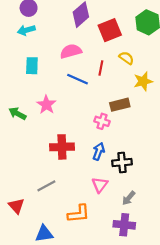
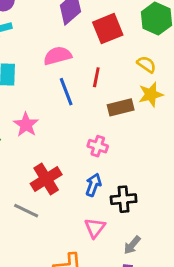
yellow semicircle: (126, 58) -> (146, 64), moved
blue line: (78, 79) -> (66, 92), turned 45
brown rectangle: (120, 105) -> (121, 107), moved
red cross: (62, 147) -> (46, 179), turned -30
gray line: (46, 186) -> (26, 211), moved, turned 54

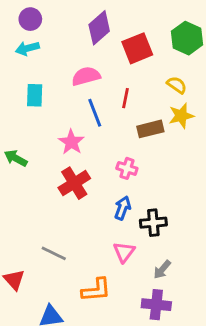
pink star: (26, 125) -> (71, 142), moved
red cross: (46, 179) -> (74, 183), moved
gray line: (26, 211) -> (54, 253), moved

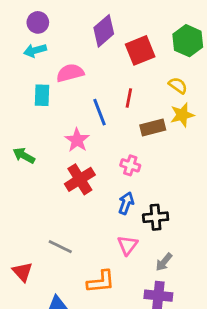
pink semicircle: (86, 76) -> (70, 73), moved

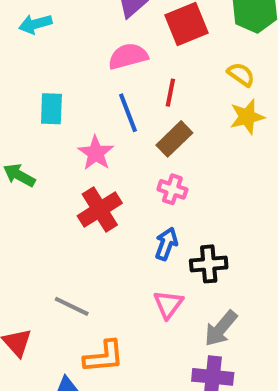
pink semicircle: (70, 73) -> (128, 56), moved
cyan rectangle: (42, 95) -> (51, 109), moved
brown rectangle: (153, 128) -> (174, 139), moved, turned -30
gray arrow: (164, 262) -> (221, 328), size x1.4
orange L-shape: (101, 282) -> (104, 357), moved

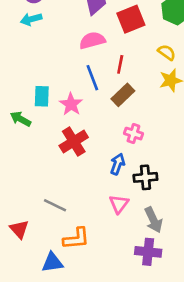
cyan rectangle: (51, 109) -> (42, 96), moved
pink cross: (172, 189) -> (133, 134), moved
gray arrow: (221, 328) -> (153, 220), turned -65

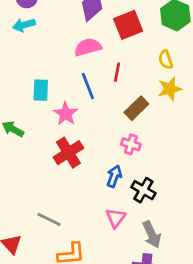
yellow semicircle: (167, 52) -> (166, 60), turned -144
brown rectangle: (123, 95) -> (136, 108), moved
cyan rectangle: (42, 96) -> (41, 90), moved
black cross: (145, 177) -> (143, 190), turned 35

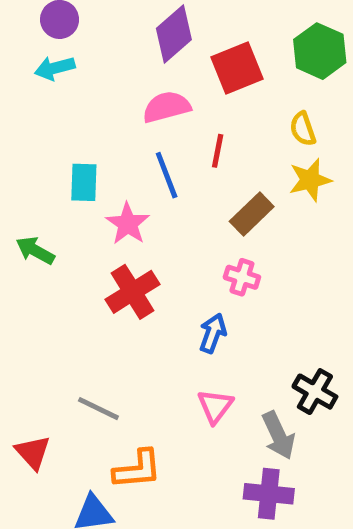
black cross: (143, 190) -> (315, 392), moved

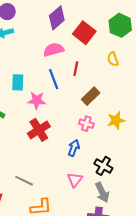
red square: (237, 68) -> (84, 33), turned -30
yellow star: (310, 180) -> (116, 120), moved
pink star: (128, 224) -> (37, 100), turned -30
black cross: (315, 392) -> (103, 166), moved

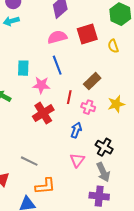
red square: (84, 33) -> (87, 34), moved, turned 35
red line: (76, 69) -> (69, 97), moved

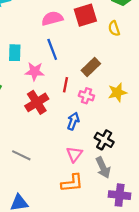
orange L-shape: (45, 186) -> (72, 183), moved
purple cross: (99, 196) -> (120, 195), moved

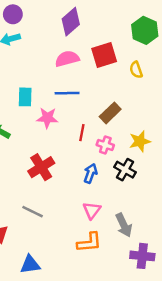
blue line: (52, 49) -> (67, 93), turned -70
red cross: (37, 102) -> (41, 167), moved
black cross: (104, 140) -> (125, 170), moved

